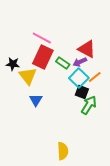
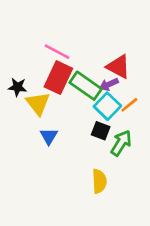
green rectangle: (63, 63) -> (86, 86), size x1.6
black square: (82, 92) -> (101, 131), moved
yellow semicircle: (63, 151) -> (99, 181), moved

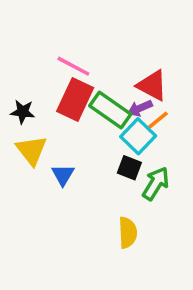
yellow triangle: (38, 103) -> (31, 150), moved
orange line: (129, 105) -> (157, 120), moved

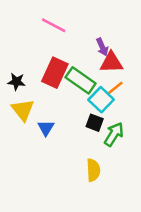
pink line: (73, 66) -> (54, 25), moved
red triangle: (152, 85) -> (111, 62), turned -30
purple arrow: (140, 108) -> (102, 47), moved, turned -90

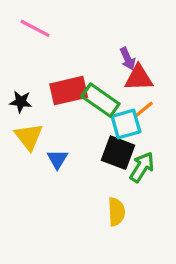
pink line: (54, 25) -> (35, 28), moved
red rectangle: (55, 73) -> (69, 91), turned 52
cyan square: (101, 100) -> (126, 124), turned 30
black square: (95, 123) -> (118, 153), size x1.5

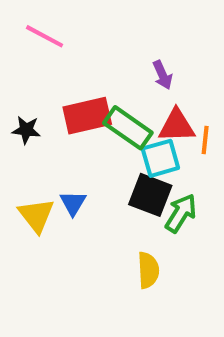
red triangle: (139, 78) -> (177, 126), moved
orange line: (144, 110) -> (205, 140), moved, turned -45
yellow triangle: (29, 137) -> (36, 215), moved

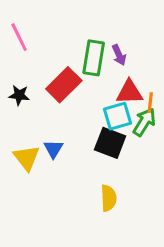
pink line: (45, 36) -> (19, 37), moved, turned 36
red rectangle: (87, 116) -> (64, 85), turned -32
green rectangle: (128, 128) -> (94, 58), moved, turned 64
green arrow: (181, 213) -> (144, 122), moved

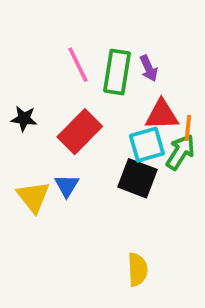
pink line: (19, 37) -> (78, 65), moved
red rectangle: (64, 85) -> (80, 132), moved
yellow semicircle: (109, 198) -> (138, 270), moved

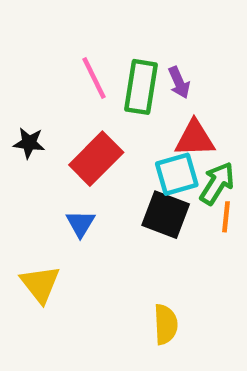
orange line: (188, 128) -> (226, 217), moved
yellow triangle: (33, 197) -> (40, 284), moved

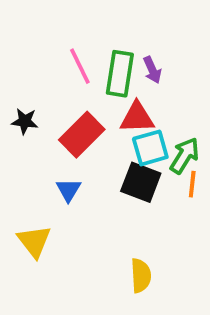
red triangle: (195, 138) -> (137, 118), moved

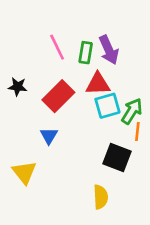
purple arrow: (152, 70) -> (109, 50), size x1.5
green rectangle: (120, 74) -> (86, 53), size x0.7
black square: (141, 182) -> (117, 157), moved

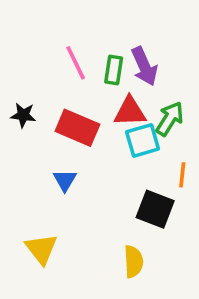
red rectangle: (58, 96) -> (77, 128), turned 68
green arrow: (132, 111) -> (170, 119), moved
yellow triangle: (24, 172) -> (41, 249), moved

